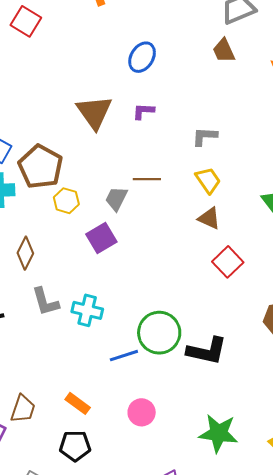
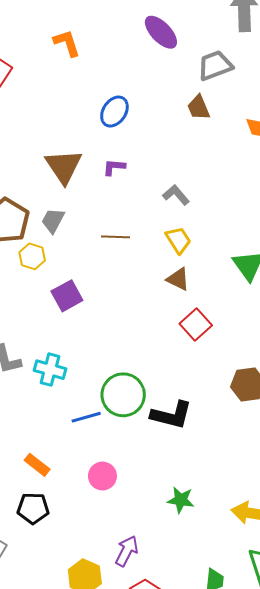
gray L-shape: (205, 136) -> (176, 195), turned 44
gray trapezoid: (116, 199) -> (53, 220), moved
green star: (218, 433) -> (181, 500), size x0.7

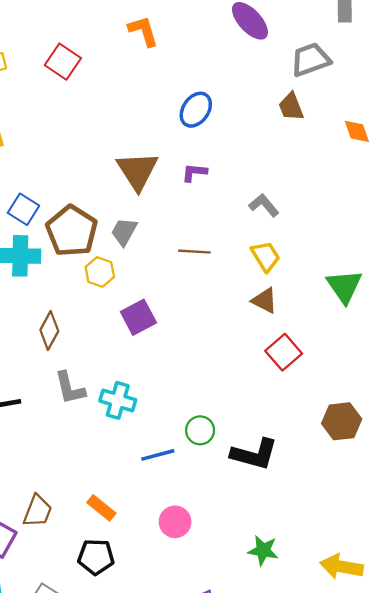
green circle: (123, 395) -> (200, 430), size x0.6

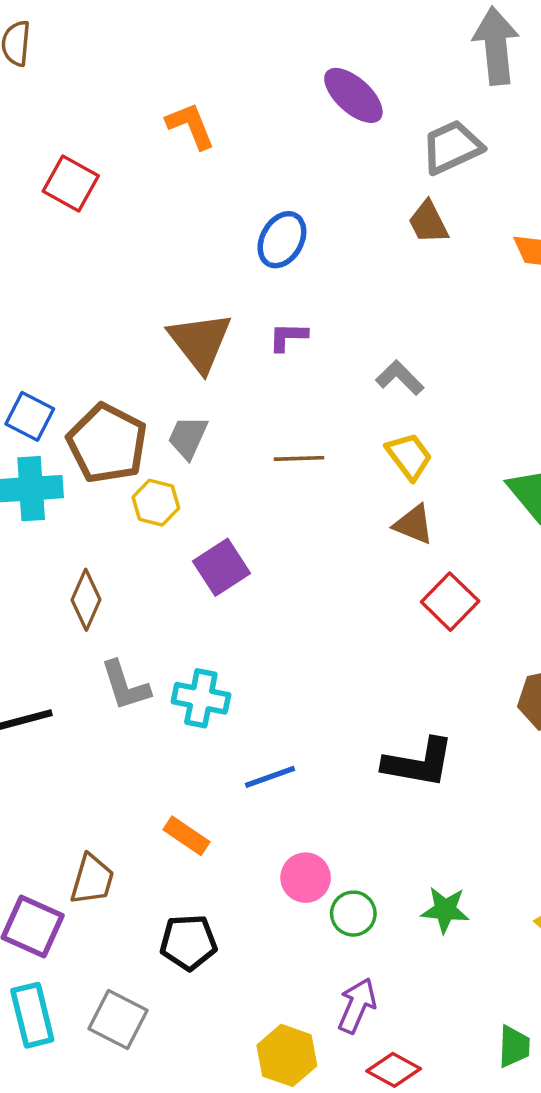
green circle: (200, 430) -> (353, 914), moved
orange rectangle: (101, 508) -> (187, 836), moved

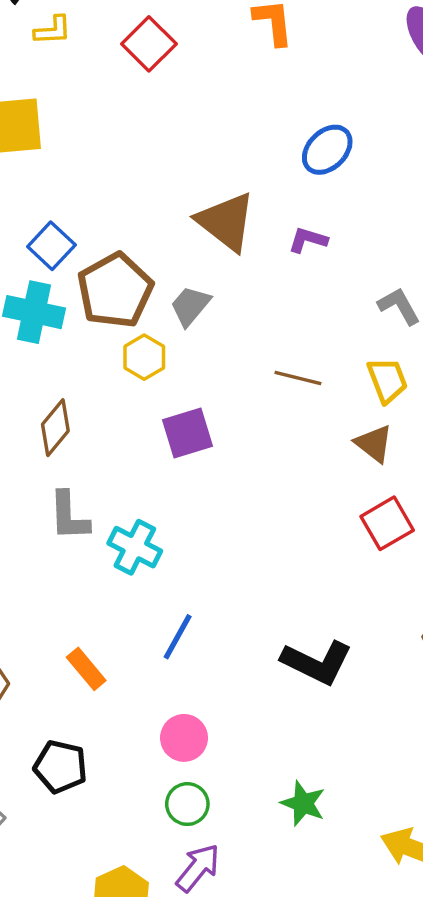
brown triangle: (200, 342) -> (226, 222), turned -30
brown line: (299, 458) -> (298, 378), moved
blue line: (270, 777) -> (178, 637), turned -57
green circle: (353, 914) -> (187, 804), moved

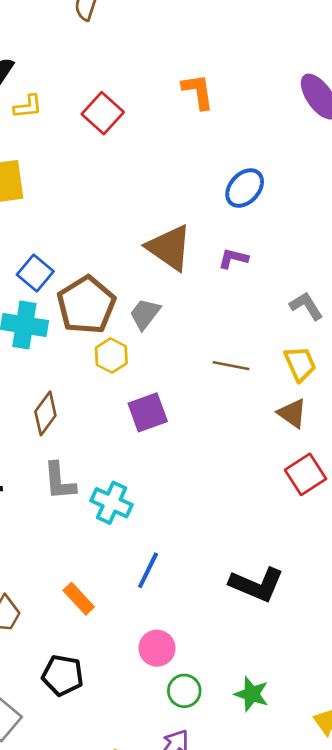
green circle: (187, 804) -> (184, 691), moved

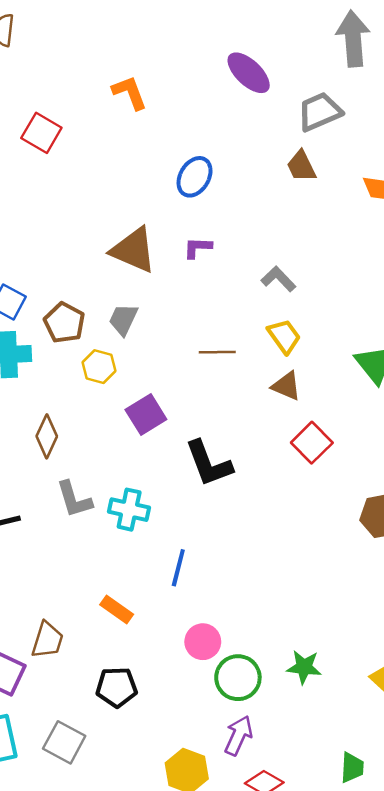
brown pentagon: (86, 305) -> (64, 323), size x0.7
black L-shape: (257, 585) -> (209, 464), moved, turned 58
green circle: (184, 691) -> (238, 678), size x1.4

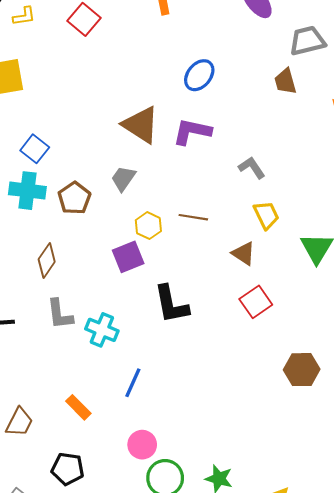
purple L-shape: (198, 248) -> (192, 132), size x1.6
brown pentagon: (64, 323) -> (74, 198), moved
yellow trapezoid: (284, 336) -> (266, 215), moved
yellow hexagon: (99, 367) -> (148, 226), moved

